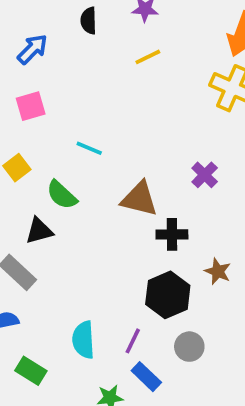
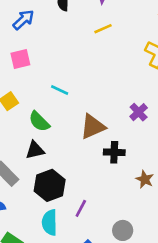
brown triangle: (139, 199) -> (93, 127), turned -40
black triangle: (39, 231) -> (35, 150), moved
black hexagon: (168, 295) -> (50, 185), moved
purple line: (133, 341) -> (81, 208), moved

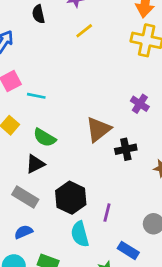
cyan line: (60, 90) -> (36, 96), moved
black triangle: (35, 150) -> (35, 164), moved

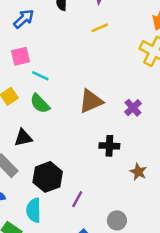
brown triangle: (98, 129) -> (91, 101), moved
green semicircle: (45, 138) -> (40, 104), moved
cyan semicircle: (80, 234) -> (34, 210), moved

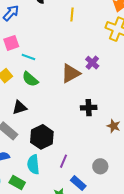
yellow line: (100, 28) -> (72, 14), turned -56
purple cross: (133, 108) -> (92, 63), moved
purple line: (77, 199) -> (64, 161), moved

